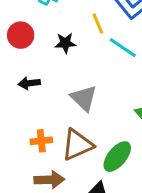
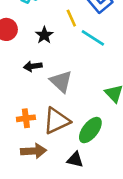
black star: (65, 43) -> (44, 35), turned -30
black arrow: (29, 83) -> (33, 66), moved

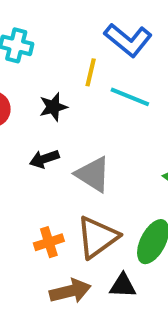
yellow line: (71, 18) -> (91, 72), turned 48
black star: (44, 35) -> (53, 107), turned 30
black triangle: (75, 160) -> (123, 286), moved

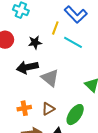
black arrow: (44, 159) -> (27, 67), size x1.5
brown triangle: (97, 237) -> (48, 109), size x0.6

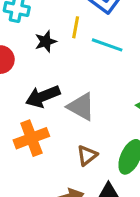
black star: (35, 42) -> (46, 41), moved
orange cross: (24, 108) -> (31, 138), moved, size x1.5

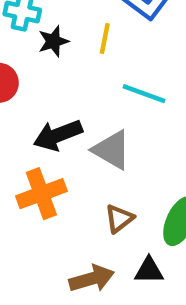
black star: (46, 41) -> (53, 41), moved
cyan line: (107, 45) -> (144, 94), moved

